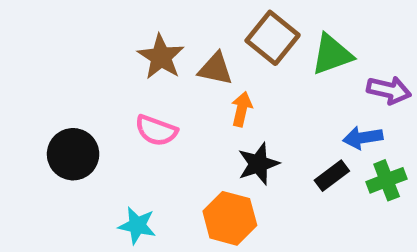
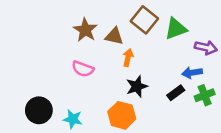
black circle: (73, 154) -> (39, 110), moved

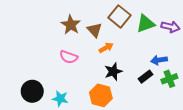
brown triangle: (114, 36) -> (95, 30), turned 35
purple arrow: (206, 48) -> (170, 27), moved
orange arrow: (128, 58) -> (106, 48), turned 48

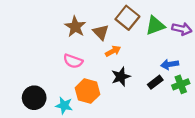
orange hexagon: (101, 95) -> (87, 91), moved

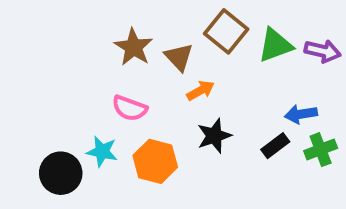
cyan star: (64, 106) -> (102, 152), moved

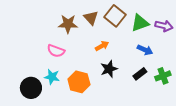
brown star: (134, 47) -> (68, 24), turned -30
brown triangle: (179, 57) -> (91, 18), moved
pink semicircle: (130, 108) -> (56, 51), moved
blue arrow: (301, 114) -> (145, 50), moved, turned -147

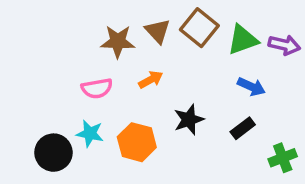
orange arrow: (102, 46) -> (151, 80), moved
pink semicircle: (56, 51) -> (97, 88), turned -30
green cross: (163, 76) -> (283, 158), moved

